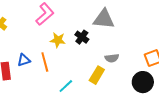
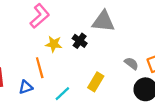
gray semicircle: (112, 58) -> (131, 63), moved, turned -136
blue triangle: (24, 60) -> (26, 87), moved

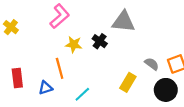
yellow rectangle: (96, 82) -> (128, 82), moved

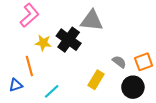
black cross: (100, 41) -> (69, 40), size x1.6

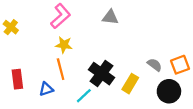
gray triangle: (92, 21) -> (110, 17), moved, size x0.7
black cross: (69, 40) -> (101, 74), moved
yellow star: (43, 43) -> (64, 45), moved

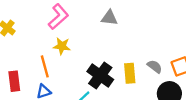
orange line: (61, 69) -> (45, 66), moved
yellow rectangle: (130, 84) -> (130, 73), moved, turned -36

